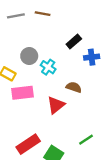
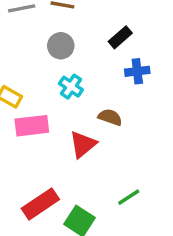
black rectangle: (74, 42) -> (120, 37), moved
gray circle: (29, 56) -> (61, 46), moved

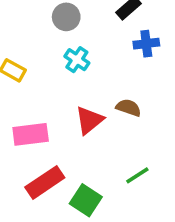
brown semicircle: (110, 117) -> (128, 108), moved
pink rectangle: (32, 126) -> (31, 134), moved

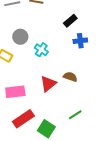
gray circle: (66, 17) -> (20, 37), moved

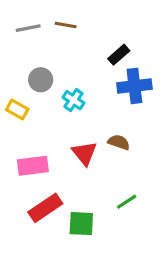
blue cross: (80, 41) -> (134, 86), size x1.5
red triangle: (48, 84) -> (84, 153), turned -30
green square: (46, 129) -> (81, 224), turned -30

